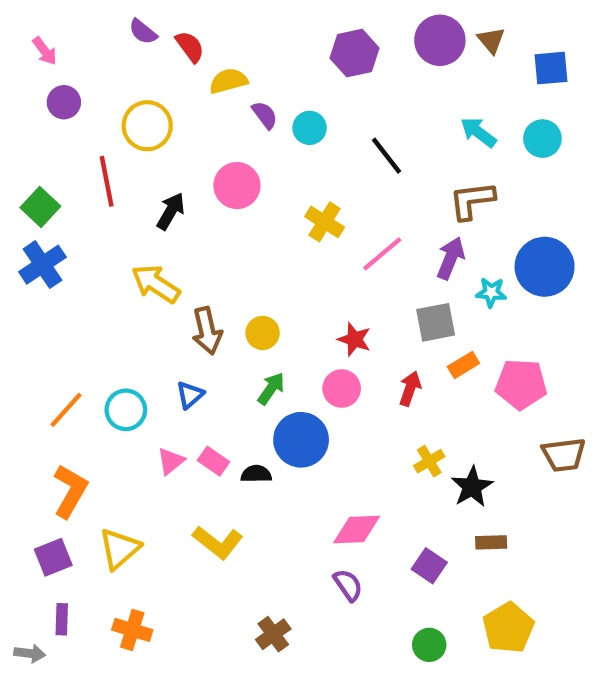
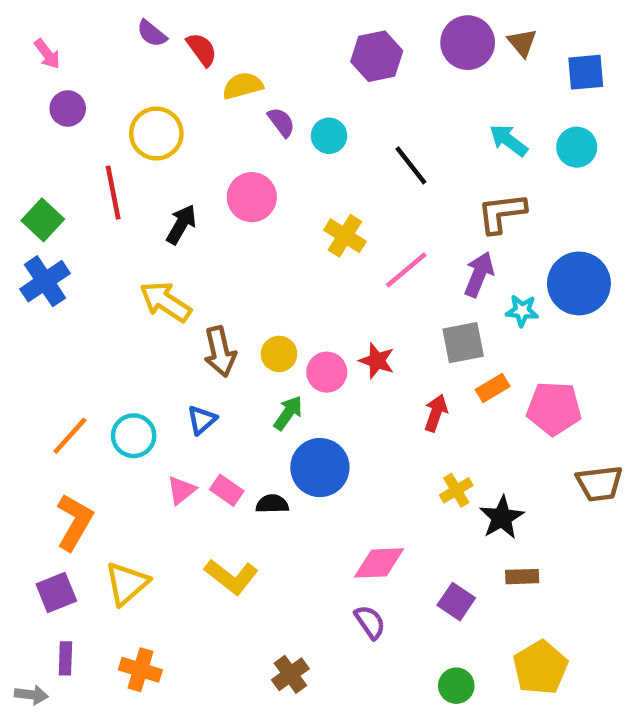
pink circle: (342, 389) -> (327, 372), moved

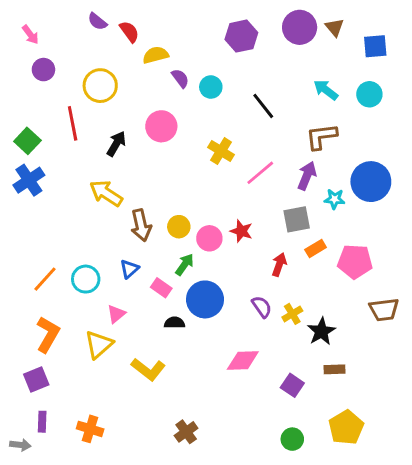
pink rectangle: (227, 490) -> (161, 288), moved
yellow triangle: (127, 583) -> (99, 345), moved
purple semicircle: (370, 622) -> (262, 307), moved

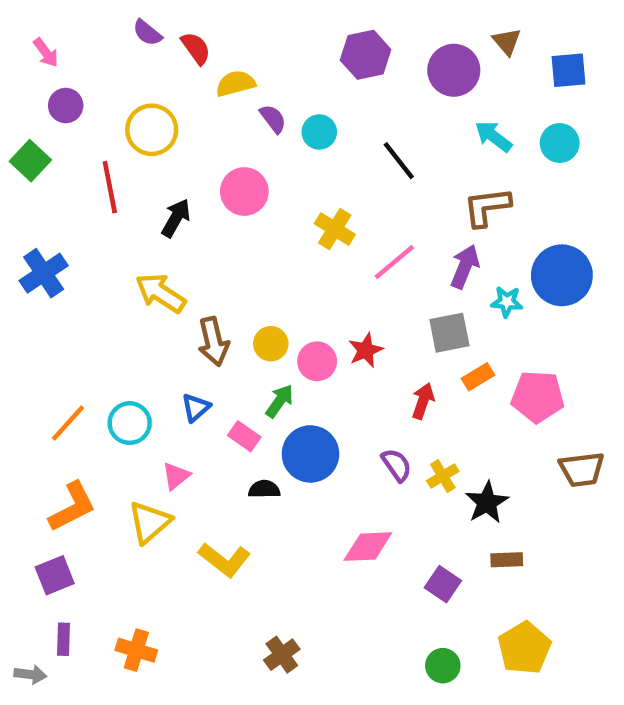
purple circle: (300, 27) -> (454, 70), moved
green square: (27, 141) -> (30, 161), moved
red star: (241, 231) -> (366, 350), turned 30
orange L-shape: (48, 334) -> (72, 507), turned 33

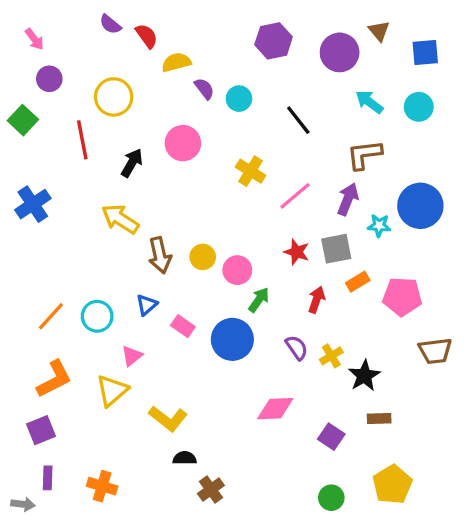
red star: (366, 350) -> (297, 252), moved, turned -30
green arrow: (280, 401) -> (259, 300), moved
black semicircle: (264, 489) -> (185, 458), moved

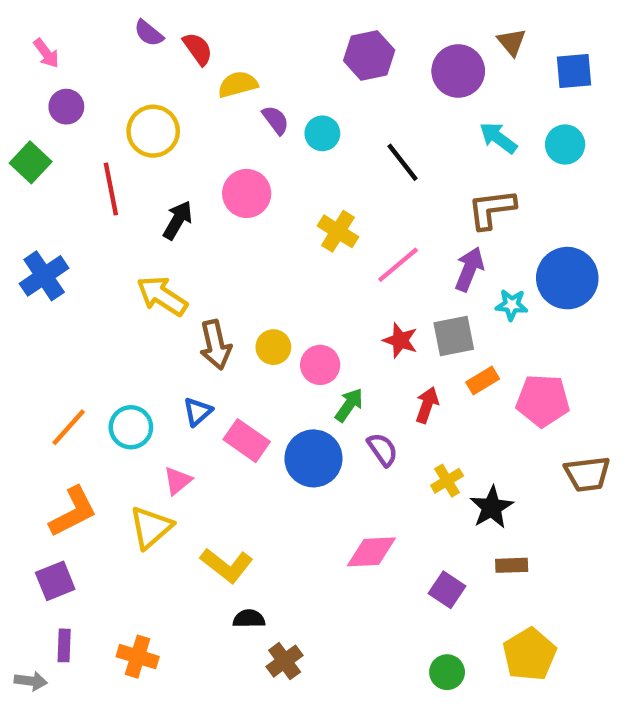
pink rectangle: (183, 326) -> (247, 441), size x1.4
purple semicircle: (297, 348) -> (382, 450), moved

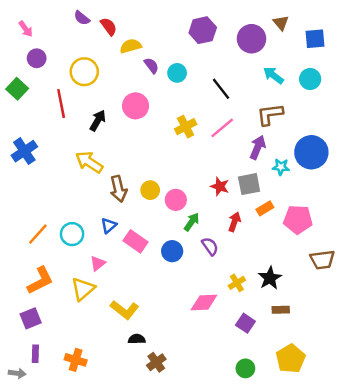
yellow cross: (338, 231) -> (186, 127), turned 30
pink line: (398, 265) -> (222, 128), moved
blue circle: (313, 458) -> (172, 251), size x0.7
yellow cross: (447, 481) -> (237, 283), moved

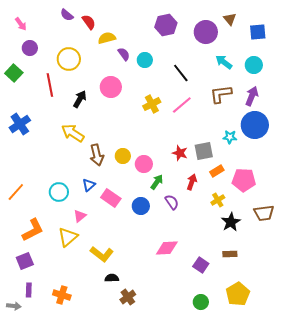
purple arrow: (258, 147) -> (252, 96), moved
orange line: (38, 234) -> (16, 192), moved
black star: (270, 278) -> (231, 222), moved
yellow cross: (237, 283) -> (218, 200), moved

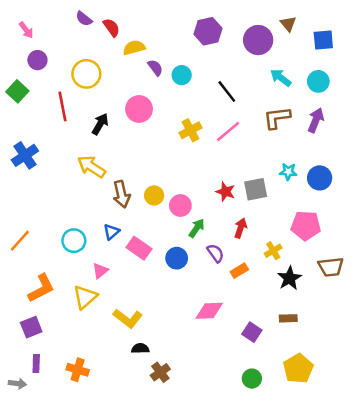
blue circle: (255, 125) -> (320, 178), moved, size x0.7
orange rectangle: (217, 171) -> (239, 271), moved

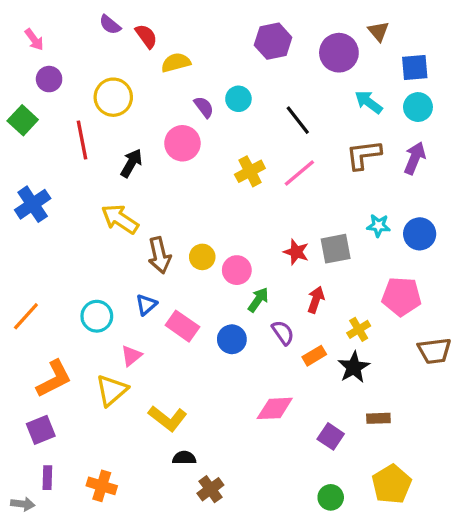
blue square: (323, 40) -> (415, 68), moved
purple semicircle: (155, 68) -> (204, 107), moved
black star: (289, 278) -> (354, 367), moved

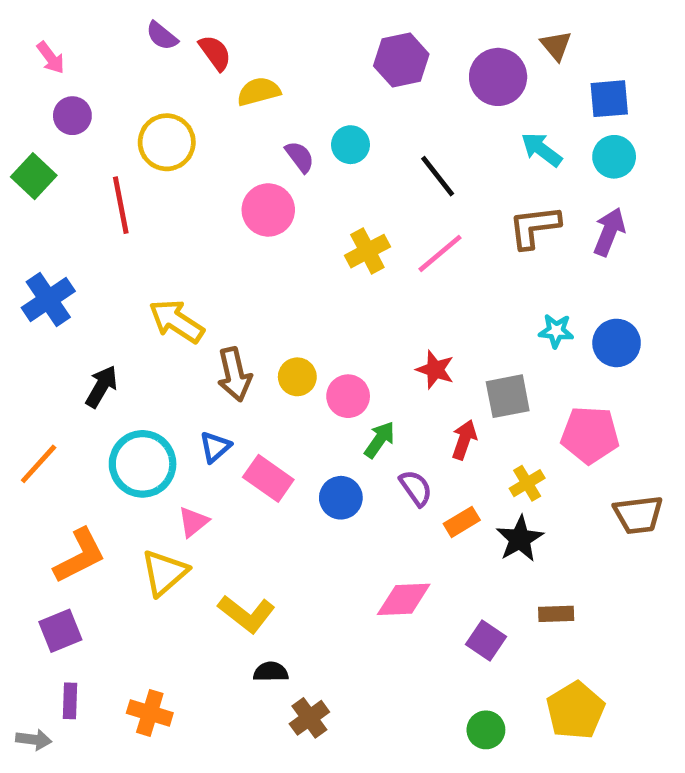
black arrow: (131, 163) -> (101, 386), moved
gray square: (336, 249) -> (508, 396), moved
cyan circle: (97, 316) -> (143, 464), size x1.4

